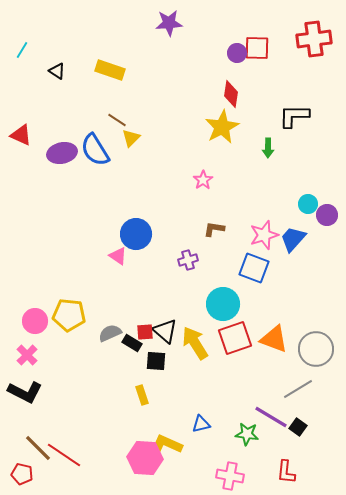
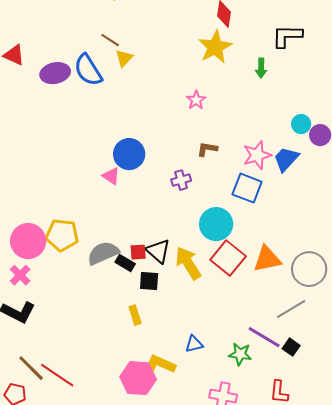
pink circle: (35, 321) -> (28, 241), size x1.4
gray semicircle: (110, 333) -> (103, 253), size x1.4
red square: (235, 338) -> (228, 258), turned -32
orange triangle: (274, 339) -> (267, 259), turned -32

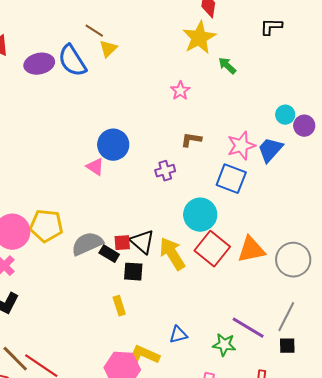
black L-shape: (287, 36) -> (271, 27), size x0.7
green arrow: (261, 68) -> (227, 66), moved, turned 132
gray line: (291, 309) -> (286, 317), moved, turned -32
black square: (291, 347) -> (287, 346), moved, turned -36

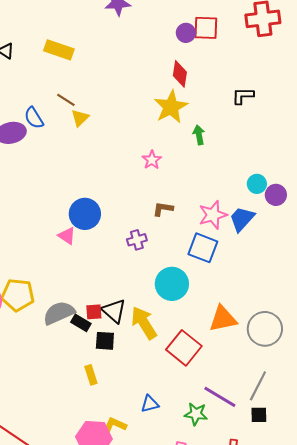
blue semicircle: (72, 61) -> (34, 118), moved, size x0.7
green arrow: (227, 66) -> (199, 135), turned 36
red square: (212, 249) -> (184, 348), moved
yellow L-shape: (143, 356) -> (115, 425), size x0.7

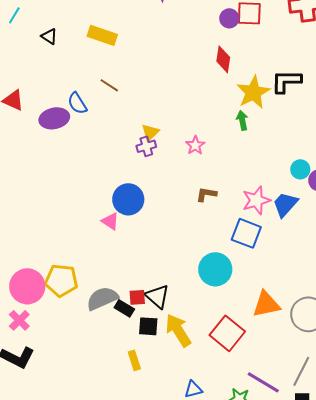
black L-shape: (243, 96) -> (286, 81), size x1.4
yellow star: (171, 107) -> (253, 92), moved
yellow triangle: (80, 118) -> (150, 132), moved
purple cross: (137, 240) -> (146, 146), moved
yellow arrow: (144, 323) -> (178, 330), moved

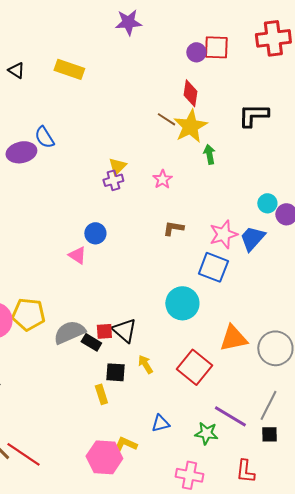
brown line: (109, 85) -> (166, 119), moved
yellow star: (253, 92) -> (190, 126), moved
blue circle: (128, 199) -> (95, 233), size x0.7
black square: (148, 326) -> (115, 372), moved
yellow arrow: (178, 330) -> (145, 364), size x0.6

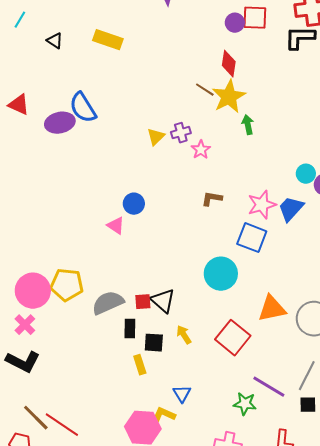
black L-shape: (253, 115) -> (300, 38), moved
blue semicircle: (44, 137) -> (83, 108), size x1.4
purple cross: (113, 180) -> (181, 133), moved
black rectangle: (91, 342) -> (130, 329), moved, turned 60
blue triangle: (160, 423) -> (182, 394), moved, turned -48

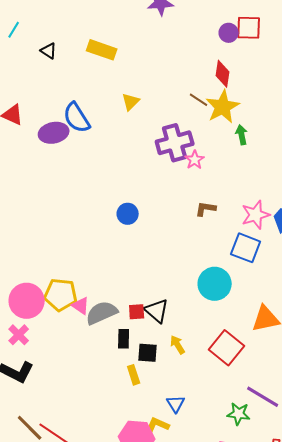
purple cross: (181, 133) -> (175, 143), size x1.8
yellow triangle: (156, 137) -> (131, 102), moved
pink triangle: (116, 226) -> (81, 306), moved

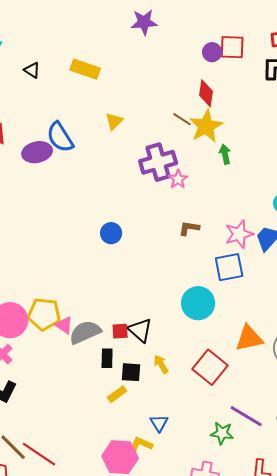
blue square: (246, 248) -> (229, 267), turned -32
yellow rectangle: (134, 375) -> (117, 394), turned 72

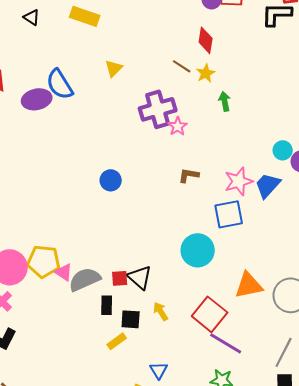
yellow star: (206, 126) -> (206, 73), size x0.6
purple line: (246, 416) -> (226, 343), moved

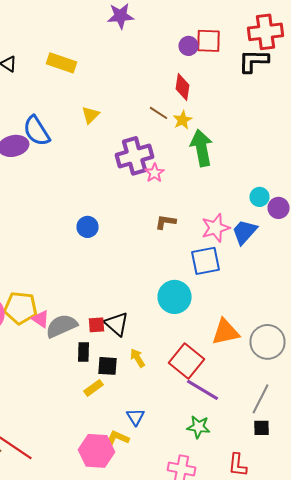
green arrow: (225, 101) -> (202, 148), size x1.8

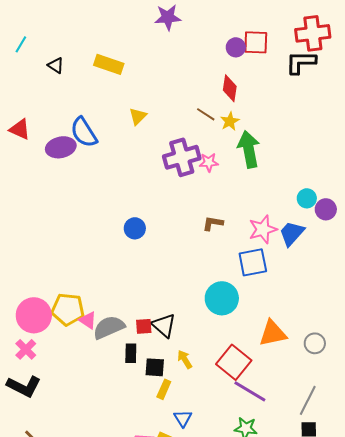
pink star: (154, 173) -> (209, 162), moved, turned 30
gray circle: (268, 342) -> (315, 343), size x0.6
yellow rectangle: (94, 388) -> (164, 389), moved, turned -30

